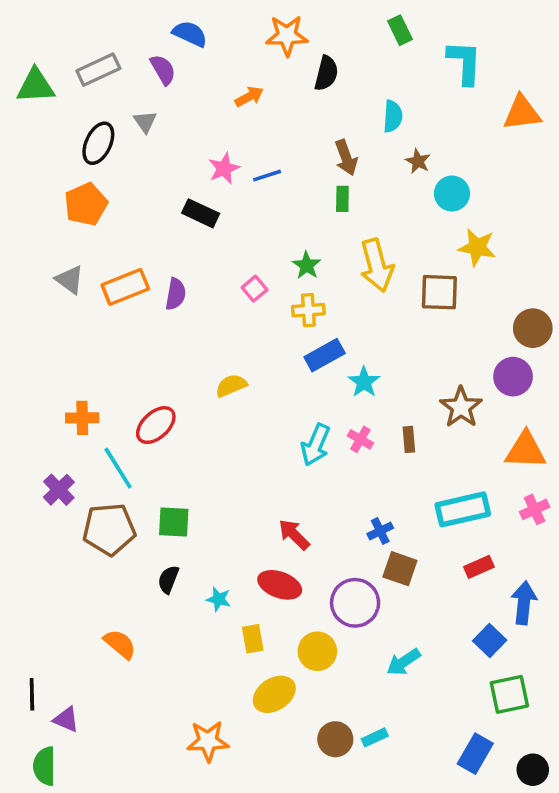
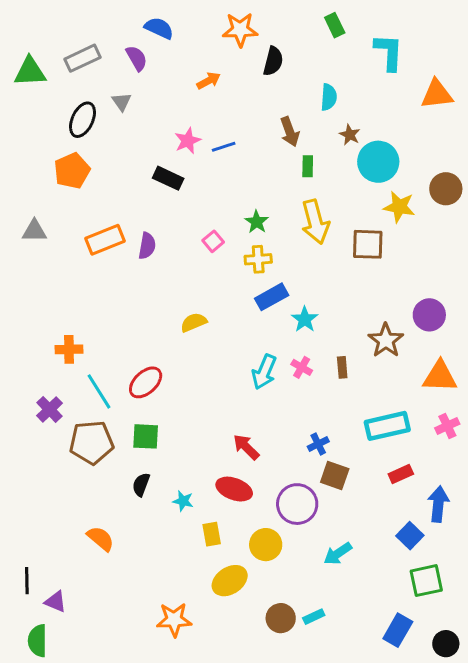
cyan circle: (452, 194) -> (378, 162), size x1.4
green rectangle: (342, 199) -> (308, 166), moved
gray triangle: (70, 280) -> (34, 231), moved, turned -36
brown circle: (533, 328) -> (446, 189), moved
red ellipse: (156, 425) -> (146, 382), moved

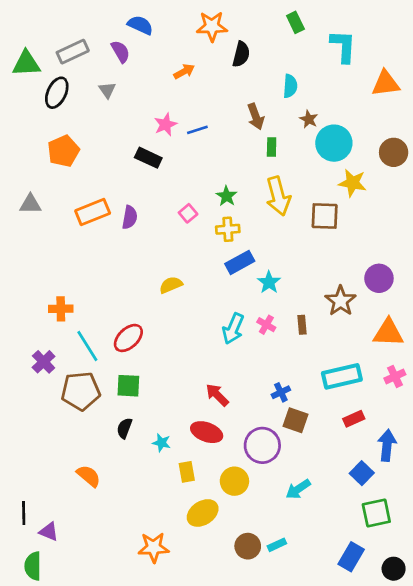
black ellipse: (83, 120) -> (57, 93), moved
brown circle: (446, 189) -> (394, 152), moved

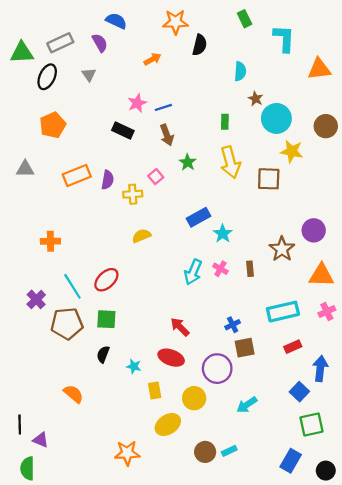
brown arrow: (256, 117) -> (167, 135), moved
yellow cross: (228, 229) -> (133, 194), moved
orange cross: (61, 309) -> (50, 241), moved
brown square: (295, 420) -> (245, 348), turned -30

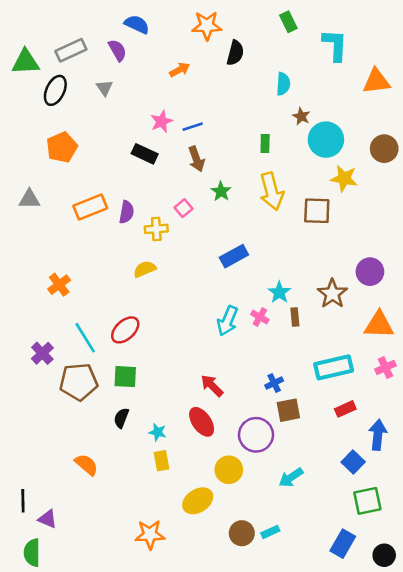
cyan star: (223, 234) -> (279, 292), moved
yellow semicircle: (141, 236) -> (145, 269), moved
orange cross: (50, 241) -> (59, 285), turned -36
red ellipse: (171, 358) -> (202, 422), turned 35
yellow rectangle: (155, 390) -> (161, 461), moved

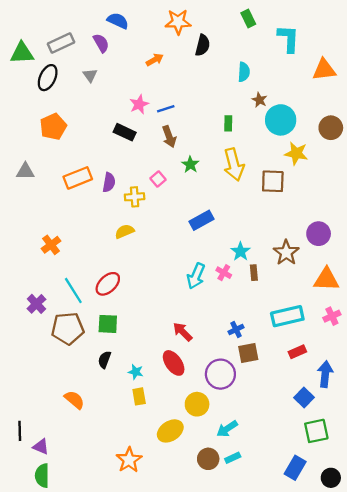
cyan arrow: (291, 478) -> (227, 429), moved
orange star: (150, 534) -> (129, 460), turned -30
green semicircle: (32, 553) -> (42, 476), moved

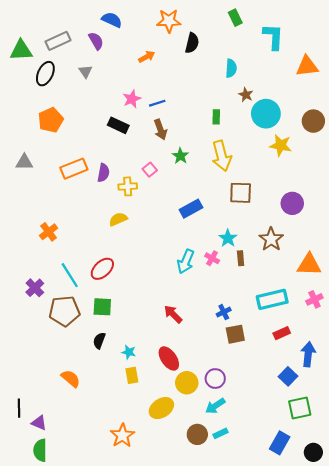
brown square: (273, 181) -> (241, 193), moved
purple circle: (319, 234) -> (292, 203), moved
red ellipse: (174, 363) -> (169, 358), moved
purple circle: (220, 374) -> (215, 379), moved, size x0.7

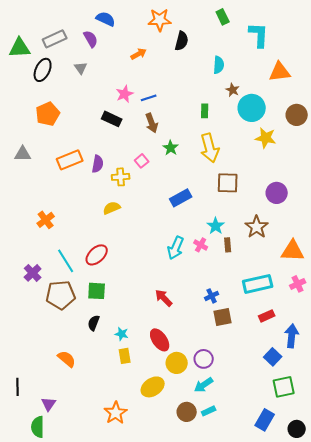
orange triangle: (307, 66) -> (280, 72), moved
purple triangle: (39, 423) -> (49, 404), moved, turned 42

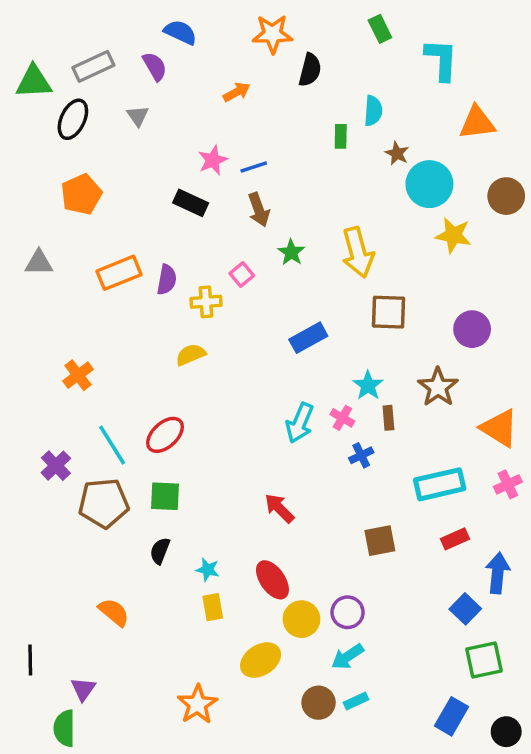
green rectangle: (205, 111) -> (341, 136), moved
orange triangle: (293, 251) -> (499, 428), turned 30
blue cross: (212, 296) -> (361, 455), moved

